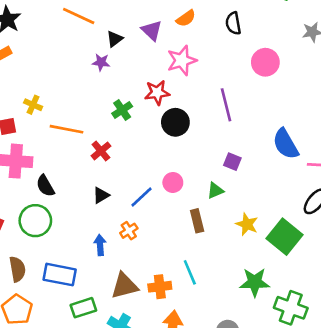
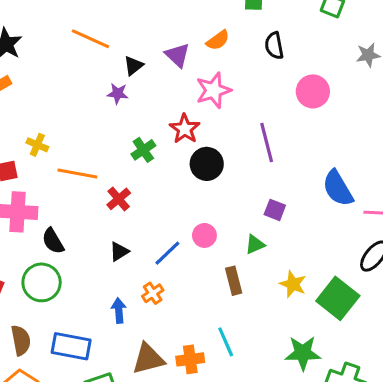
red star: (157, 93) -> (185, 129), turned -30

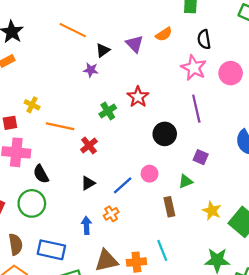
pink star: (213, 90) -> (194, 68), moved, turned -30
black circle: (207, 164) -> (165, 134), moved

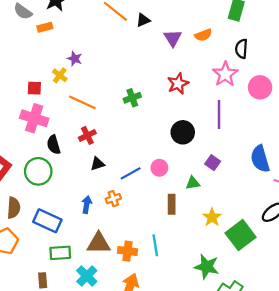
black triangle: (103, 50) -> (143, 20), moved
purple star: (91, 70) -> (75, 59), moved
red star: (138, 97) -> (178, 84), moved
red cross: (89, 145) -> (87, 135), moved

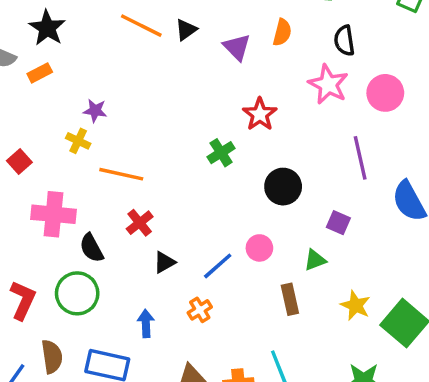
orange semicircle: (203, 35) -> (282, 32), turned -42
red square: (34, 88) -> (19, 162), moved, turned -32
green cross: (132, 98) -> (221, 153), moved
purple line: (219, 114) -> (360, 158), moved
blue arrow: (87, 205) -> (146, 323), moved

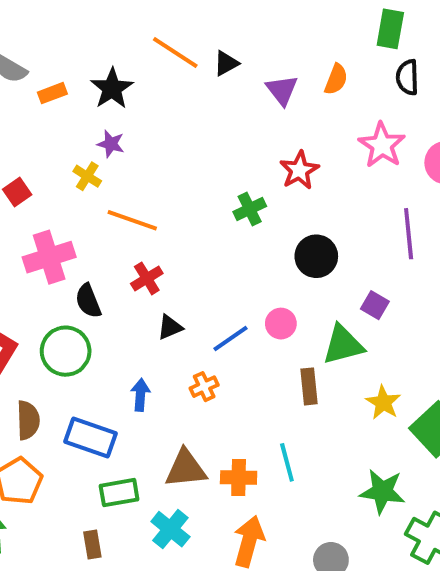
black star: (47, 28) -> (112, 89), moved
black semicircle: (344, 41) -> (407, 77), moved
pink cross: (53, 214) -> (49, 257), turned -30
green triangle: (315, 260) -> (343, 345), size x1.6

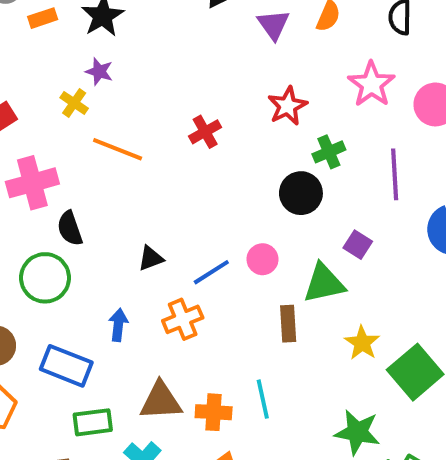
green cross: (250, 209) -> (329, 152), moved
red cross: (147, 278) -> (205, 132), moved
orange cross: (204, 387) -> (183, 319), size x1.4

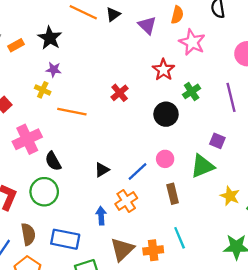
pink star: (371, 84) -> (192, 42), moved
black circle: (301, 193) -> (166, 114), moved
brown rectangle: (288, 324) -> (173, 194), moved
blue arrow: (118, 325) -> (101, 216), moved
brown triangle: (161, 401) -> (122, 249), turned -30

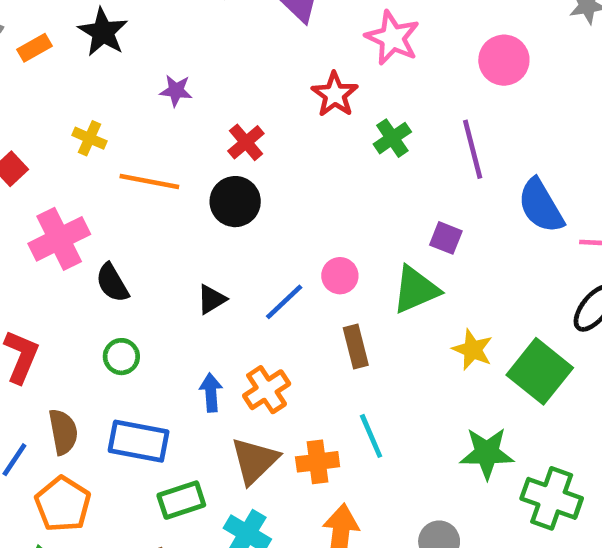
purple star: (54, 70) -> (176, 91), moved
black circle: (166, 114) -> (235, 202), moved
green circle: (44, 192) -> (121, 357), moved, size x0.6
orange cross: (126, 201) -> (267, 390), moved

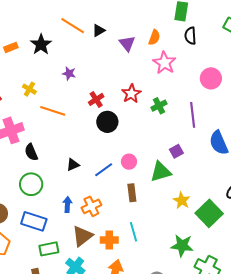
red star: (335, 94) -> (131, 94), moved
black circle: (235, 202) -> (107, 122), moved
purple square: (446, 238) -> (176, 151), turned 32
green circle: (121, 357) -> (31, 184), size x1.5

